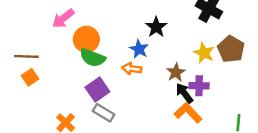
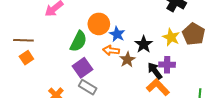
black star: (156, 27) -> (144, 44), moved
orange circle: (86, 39) -> (99, 24), moved
green semicircle: (93, 58) -> (78, 41), turned -85
brown star: (176, 72) -> (127, 60), moved

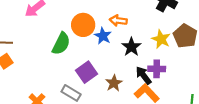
orange arrow: (111, 50) -> (118, 21), moved
brown star: (127, 60) -> (114, 83), moved
purple square: (83, 68) -> (86, 72), moved

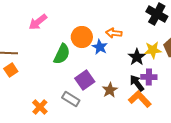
yellow star: (161, 39) -> (153, 50), turned -30
black star: (131, 47) -> (137, 57), moved

